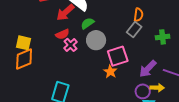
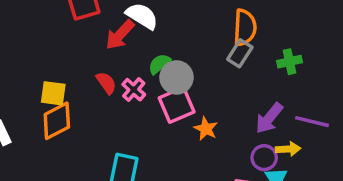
orange semicircle: (138, 15) -> (245, 28), size x1.5
green semicircle: (87, 23) -> (159, 64), moved
red semicircle: (62, 34) -> (106, 83), moved, turned -96
pink square: (118, 56) -> (177, 105), moved

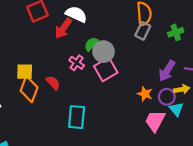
red semicircle: (106, 83) -> (53, 83), moved
orange diamond: (57, 121) -> (29, 89), turned -35
orange star: (206, 129) -> (145, 94), moved

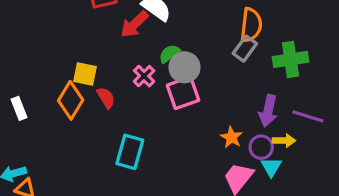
green cross: (176, 32) -> (291, 59), size x1.5
purple arrow: (167, 71) -> (268, 111), turned -30
yellow square: (25, 72) -> (85, 74), moved

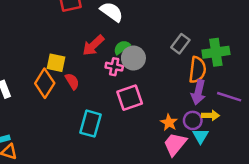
red arrow: (134, 24) -> (93, 45), moved
orange semicircle: (251, 25) -> (197, 70), moved
pink cross: (144, 76) -> (114, 67), moved, turned -35
pink square: (183, 93) -> (130, 98), moved
orange star: (231, 137) -> (169, 123), moved

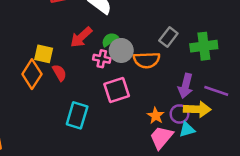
orange semicircle: (197, 70) -> (147, 60), moved, turned 80
yellow arrow: (210, 115) -> (197, 109), size x1.5
cyan triangle: (200, 136) -> (187, 130), turned 42

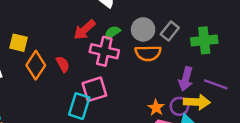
gray circle: (121, 50) -> (143, 29), moved
yellow square: (44, 54) -> (18, 43), moved
pink cross: (102, 59) -> (104, 51), size x1.6
pink square: (117, 90) -> (94, 89), moved

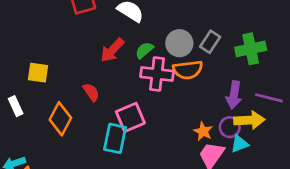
pink cross: (104, 51) -> (157, 74), moved
orange diamond: (36, 65) -> (60, 119), moved

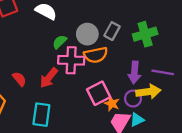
red arrow: (112, 50) -> (49, 78), moved
pink square: (130, 117) -> (99, 93), moved
cyan triangle: (240, 144) -> (137, 120), moved

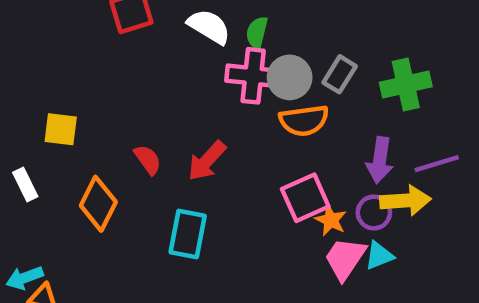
green semicircle: (60, 42) -> (257, 33), moved, turned -35
pink cross: (71, 60) -> (253, 76), moved
purple line: (163, 72) -> (437, 164), turned -30

